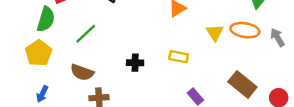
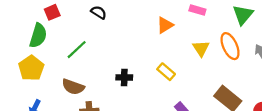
orange ellipse: (245, 30) -> (230, 46), turned 56
yellow rectangle: (179, 57) -> (166, 72), turned 30

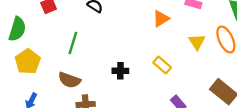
green semicircle: (38, 36) -> (17, 29), moved
green line: (77, 50) -> (73, 43), turned -30

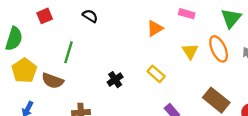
black cross: (120, 71) -> (115, 80), turned -35
brown semicircle: (69, 80) -> (53, 81), moved

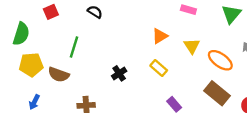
orange triangle: (155, 28) -> (160, 36), moved
orange ellipse: (219, 49) -> (220, 60), moved, turned -30
yellow pentagon: (24, 70) -> (31, 65), turned 30

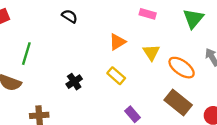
black semicircle: (95, 12) -> (70, 16), moved

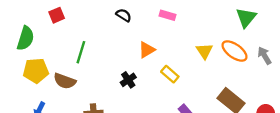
pink rectangle: (148, 14) -> (168, 15), moved
orange triangle: (117, 42) -> (147, 50), moved
orange ellipse: (182, 68) -> (235, 51), moved

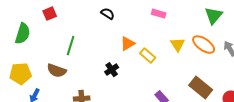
pink rectangle: (168, 15) -> (159, 14), moved
yellow pentagon: (36, 71) -> (21, 74), moved
yellow rectangle: (170, 74) -> (148, 56), moved

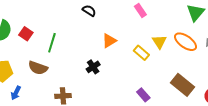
red square: (50, 14) -> (26, 34), moved, turned -32
pink rectangle: (159, 14) -> (140, 11), turned 40
yellow rectangle: (148, 56) -> (141, 53), moved

